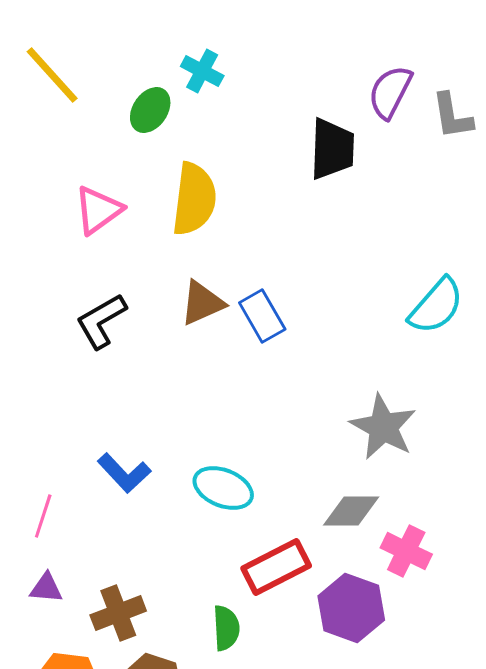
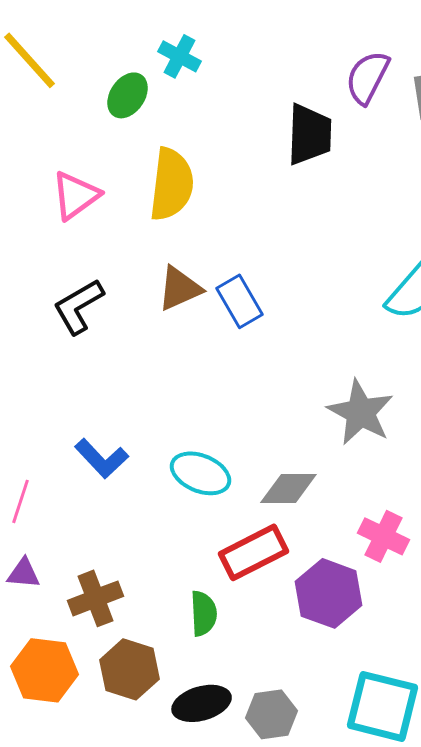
gray diamond: (351, 511) -> (289, 488), moved

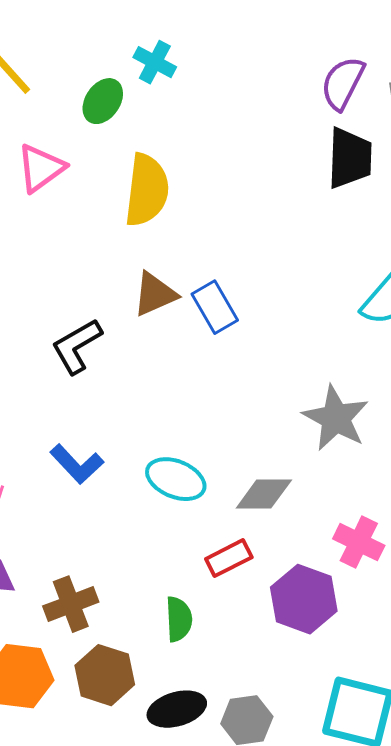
black trapezoid: (310, 134) -> (350, 158), moved
pink triangle: (76, 195) -> (41, 168), moved
black L-shape: (79, 306) -> (77, 346), moved
red rectangle: (254, 552) -> (229, 558), size x0.7

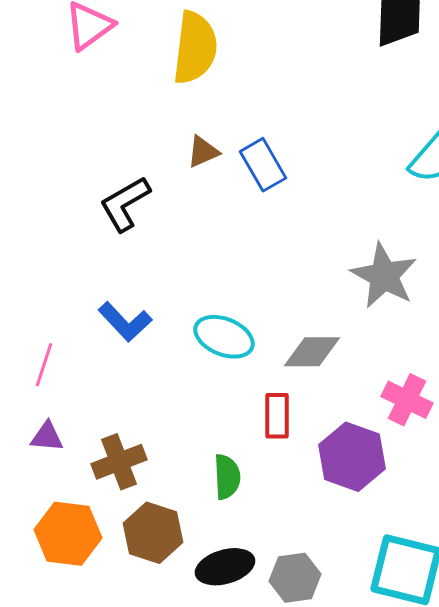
brown triangle: (155, 294) -> (203, 152), size x0.7
red rectangle: (229, 558) -> (277, 416), turned -63

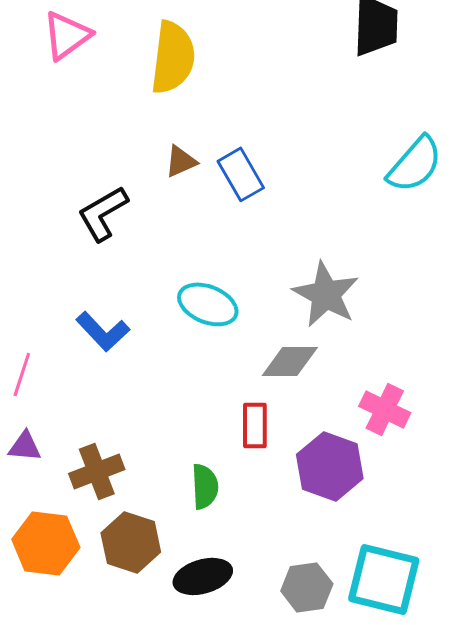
gray star: (384, 276) -> (326, 294), moved
cyan ellipse: (224, 337) -> (208, 304), moved
gray hexagon: (295, 578) -> (307, 587), moved

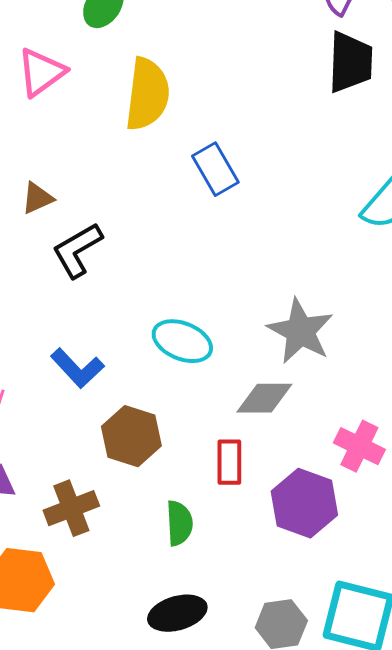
brown triangle: (181, 161) -> (37, 198), moved
blue rectangle: (241, 174) -> (215, 169), moved
brown hexagon: (131, 542) -> (131, 436), moved

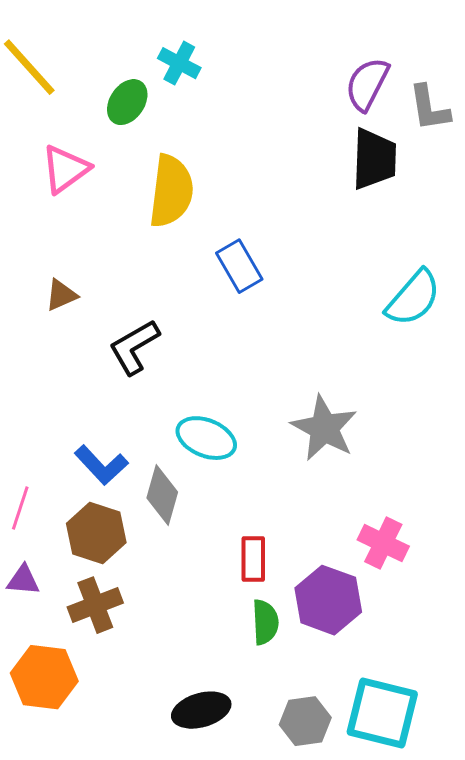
black L-shape: (77, 250) -> (134, 347), moved
gray diamond: (264, 398) -> (162, 495), moved, turned -74
brown hexagon: (131, 436) -> (96, 533), moved
green semicircle: (179, 523) -> (265, 622), moved

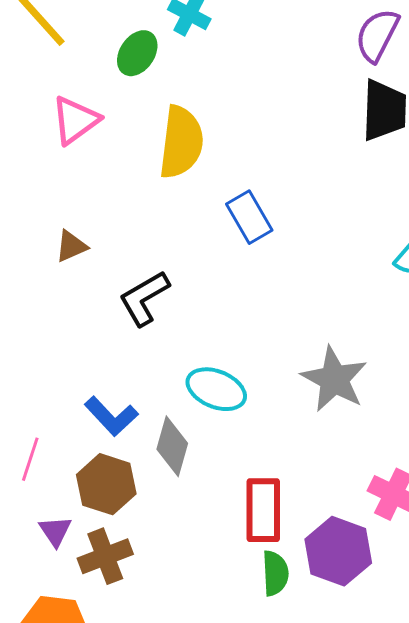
red rectangle: (253, 559) -> (263, 510), size x1.4
purple triangle: (23, 580) -> (55, 531), moved, turned 51

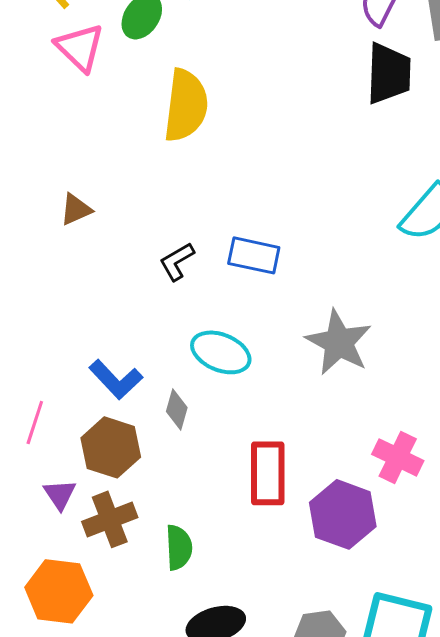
pink triangle: (75, 120) -> (80, 47), moved, turned -40
blue rectangle: (249, 217) -> (254, 255), moved, turned -48
black L-shape: (144, 298) -> (177, 261), moved, size x0.7
gray diamond: (172, 446) -> (177, 409), size x0.7
green semicircle: (275, 573) -> (179, 547), moved

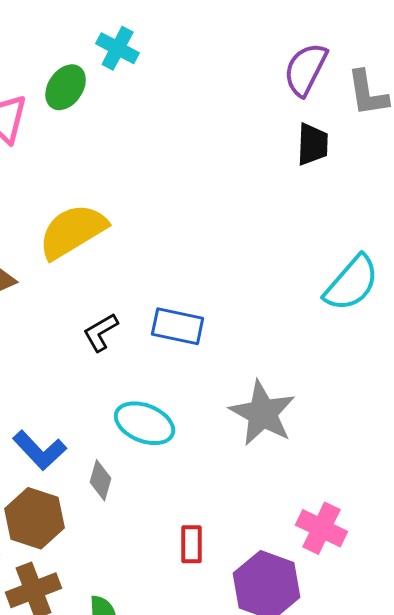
black trapezoid: (389, 73) -> (313, 144), size x0.7
yellow semicircle: (186, 105) -> (73, 231), moved, turned -128
red rectangle: (268, 473) -> (192, 544), size x0.6

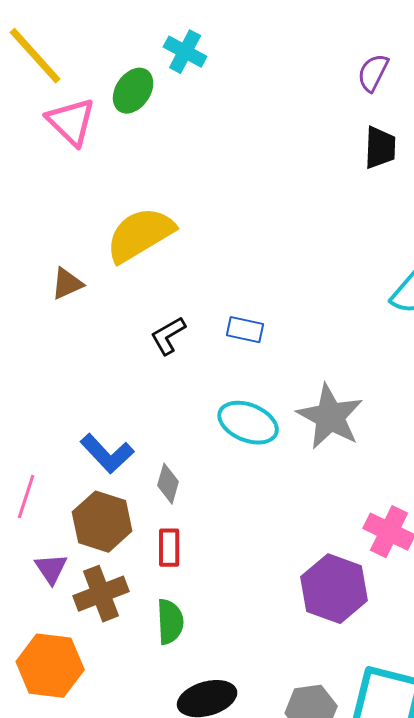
purple semicircle: (306, 69) -> (373, 73), size x0.7
blue rectangle: (178, 326) -> (245, 330), size x0.7
cyan ellipse: (145, 423) -> (248, 423), moved
red rectangle: (192, 544) -> (169, 548), moved

